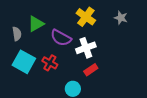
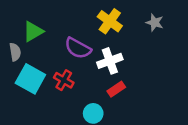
green triangle: (36, 24) -> (33, 31), moved
gray semicircle: (17, 34) -> (15, 52), moved

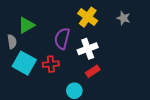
purple semicircle: (78, 48) -> (62, 39), turned 75
red cross: (64, 80) -> (51, 64), turned -35

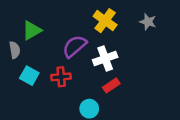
purple semicircle: (62, 39) -> (75, 46), turned 35
cyan square: (24, 63) -> (29, 76), size x0.7

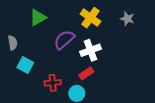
green triangle: (32, 30) -> (38, 18), moved
red cross: (61, 77) -> (53, 83), moved
red rectangle: (111, 85) -> (86, 73), moved

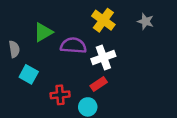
green triangle: (38, 18) -> (43, 32), moved
purple semicircle: (64, 40) -> (73, 45), turned 45

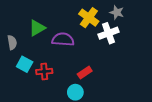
gray star: (146, 21) -> (117, 12), moved
white cross: (103, 58) -> (108, 33), moved
red cross: (60, 95) -> (44, 71), moved

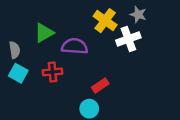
cyan square: (25, 64) -> (18, 73), moved
red cross: (44, 71) -> (53, 72), moved

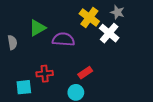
white cross: (128, 39) -> (109, 33), turned -30
red cross: (53, 72) -> (45, 74), moved
cyan square: (18, 73) -> (24, 87), moved, turned -35

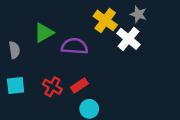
red rectangle: (85, 73) -> (79, 86), moved
red cross: (45, 74) -> (52, 87), turned 35
cyan square: (24, 87) -> (16, 86), moved

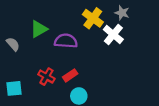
gray semicircle: (14, 50) -> (13, 44), turned -32
cyan square: (16, 86) -> (14, 88), moved

